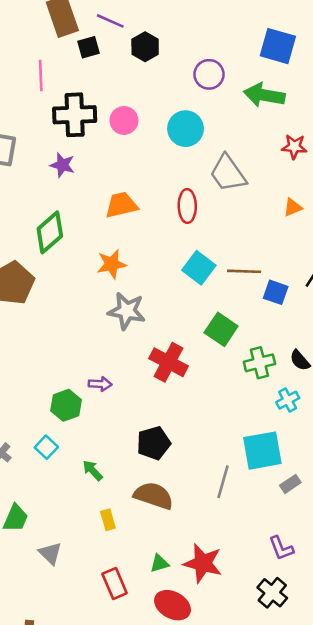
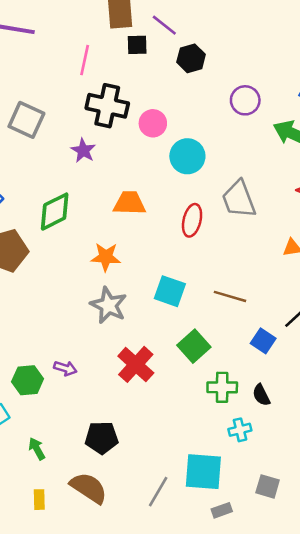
cyan circle: (186, 129) -> (187, 156), moved
cyan square: (199, 268) -> (170, 291), moved, turned -32
blue square: (276, 292) -> (263, 341), moved

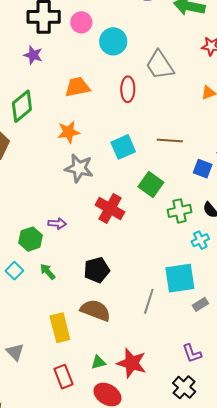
cyan square: (170, 291) -> (123, 147), turned -30
green arrow: (37, 449) -> (48, 272), moved
yellow rectangle: (39, 500) -> (60, 328), size x1.8

